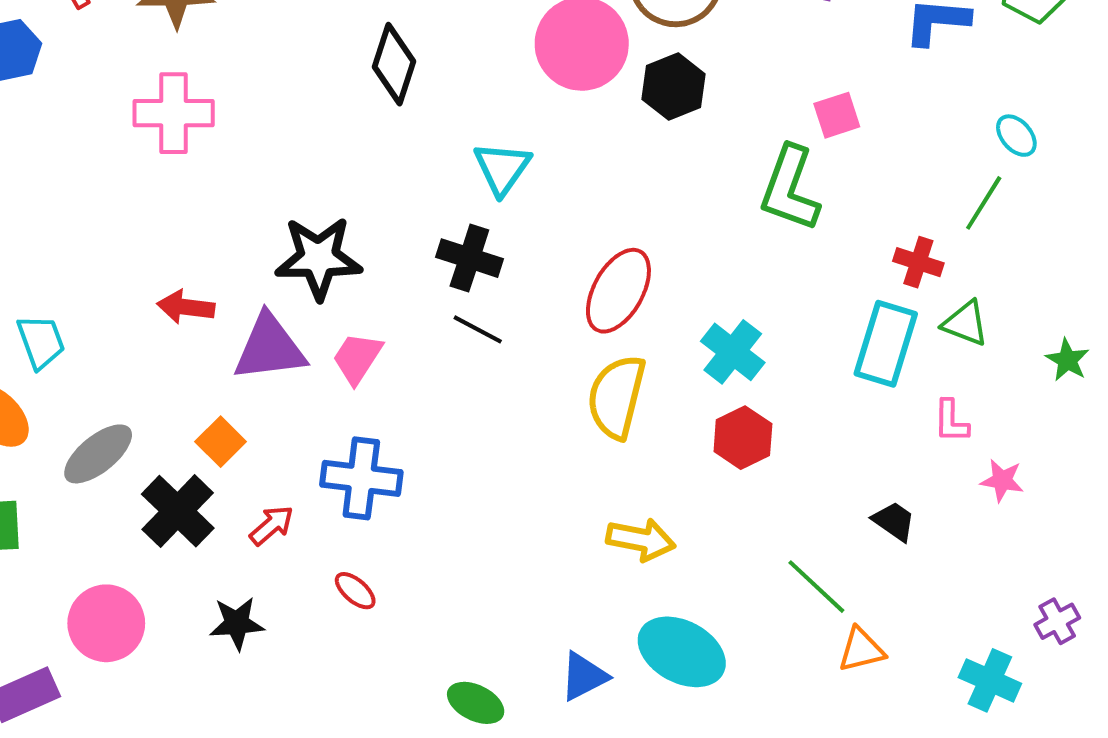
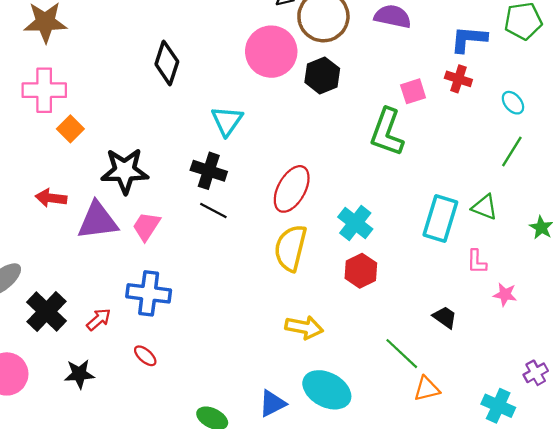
green line: (984, 203) -> (512, 151), moved
red cross: (918, 262) -> (458, 79), moved
orange square: (221, 442) -> (70, 129), moved

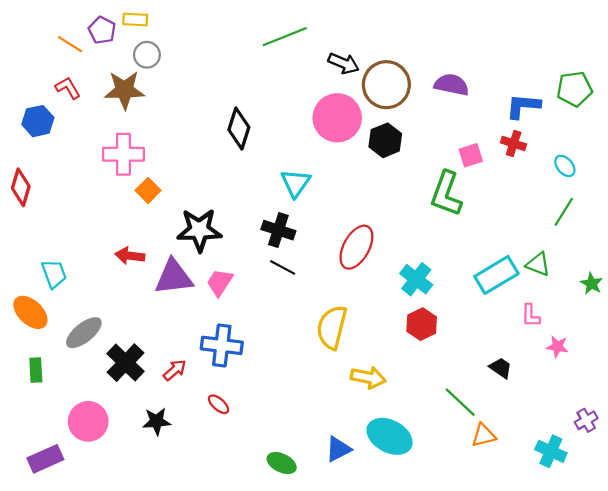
cyan rectangle: (440, 218) -> (496, 275), turned 42
yellow semicircle: (291, 248) -> (332, 327), moved

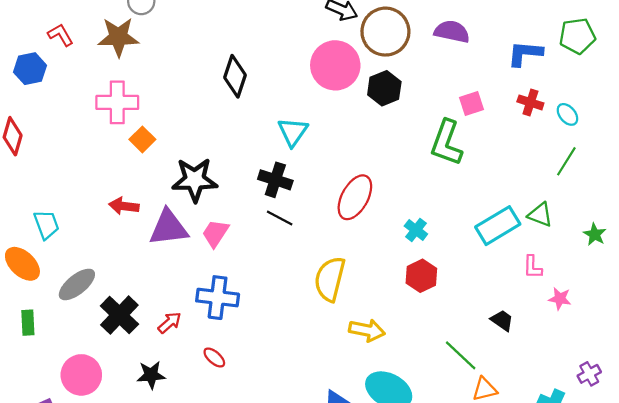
red cross: (514, 143) -> (530, 102), moved
cyan cross: (416, 279) -> (416, 230), size x0.7

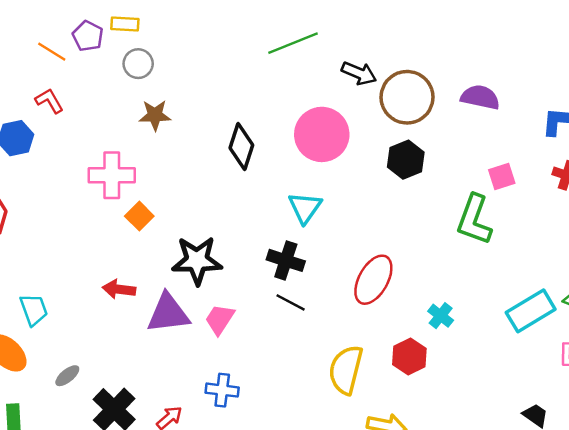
brown star: (118, 37) -> (155, 115), moved, size x0.7
pink circle: (335, 65) -> (322, 134), moved
red hexagon: (421, 276) -> (409, 356), moved
gray ellipse: (77, 284) -> (67, 376), size x0.6
blue cross: (218, 298) -> (222, 390), size x0.7

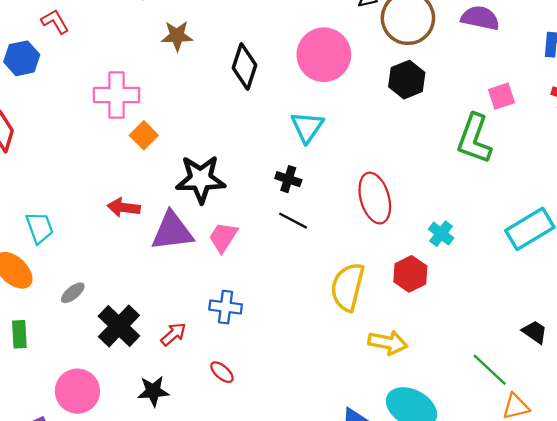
brown star: (155, 115) -> (177, 36), moved
black cross: (286, 260) -> (288, 179), size x0.7
red ellipse: (373, 280) -> (375, 198), turned -45

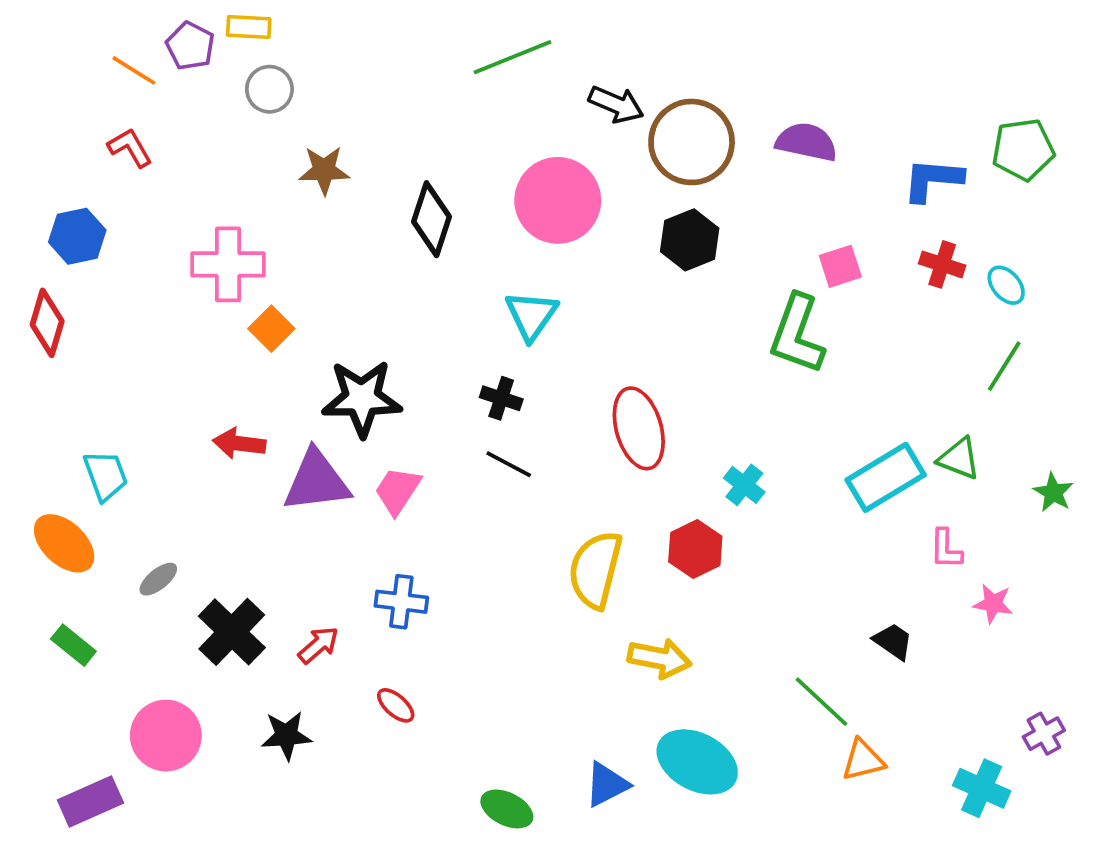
blue hexagon: (22, 58) -> (77, 236), moved
green rectangle: (19, 334) -> (73, 645), turned -48

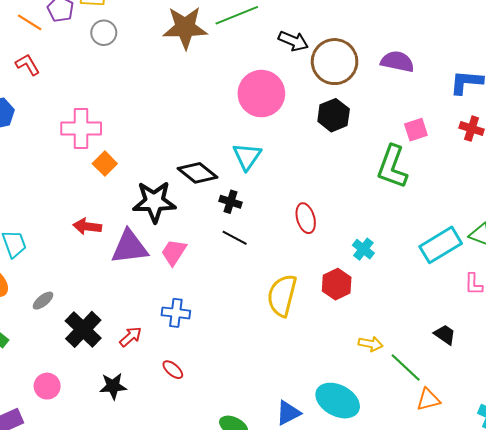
brown star: (324, 170) -> (185, 28), moved, size x1.6
black diamond: (431, 219) -> (198, 173), moved, turned -69
red ellipse: (639, 428) -> (306, 218), size x0.7
yellow arrow: (659, 658) -> (371, 344), moved, size x0.7
pink circle: (166, 736) -> (47, 386), size x0.7

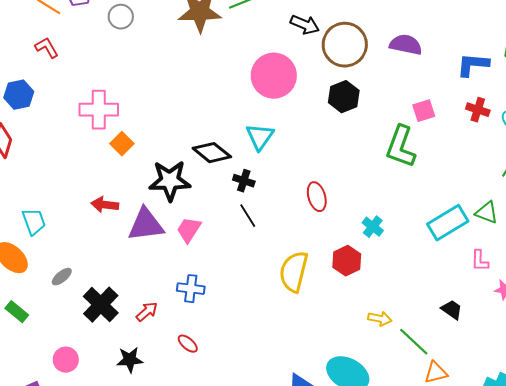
black line: (235, 238) -> (248, 216), turned 30

